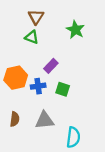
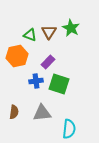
brown triangle: (36, 17) -> (49, 32), moved
orange hexagon: (16, 78) -> (17, 56), moved
green square: (63, 89) -> (59, 84), size x1.5

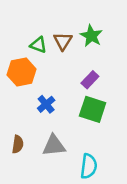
purple rectangle: (48, 62) -> (90, 80), moved
blue cross: (36, 81) -> (46, 104), turned -32
green square: (59, 84) -> (93, 109), moved

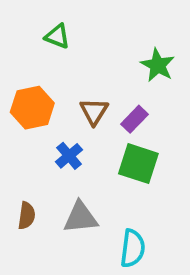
green star: (91, 36) -> (158, 65), moved
brown triangle: (63, 41) -> (94, 111), moved
green triangle: (38, 45) -> (57, 36), moved

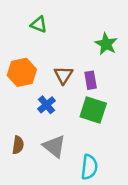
purple rectangle: (135, 119) -> (91, 80), turned -54
gray triangle: (81, 218) -> (54, 146), turned 45

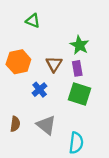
green star: (106, 44) -> (79, 45), moved

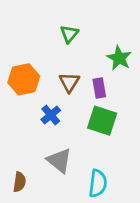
green triangle: (33, 21) -> (69, 34), moved, turned 48
green star: (79, 45) -> (119, 58), moved
brown semicircle: (15, 124) -> (19, 182), moved

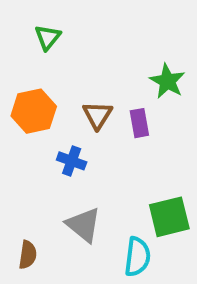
green triangle: (69, 34) -> (48, 37), moved
blue cross: (51, 115) -> (72, 161), turned -30
green square: (102, 121) -> (169, 217), moved, turned -32

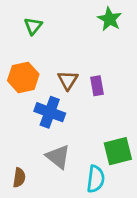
green star: (167, 81) -> (110, 19), moved
blue cross: (72, 161) -> (50, 112), size x1.5

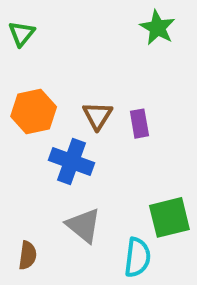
green triangle: (33, 26) -> (22, 34), moved

